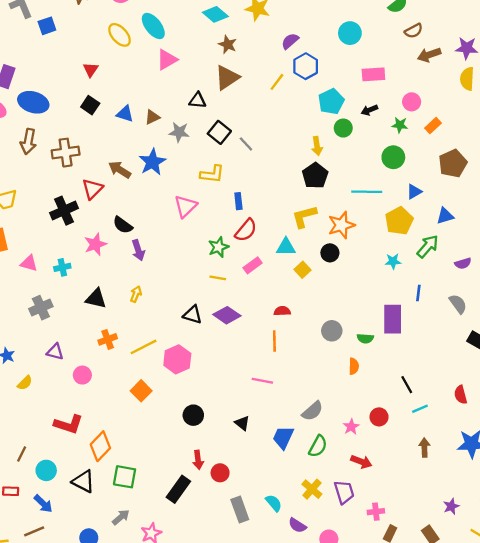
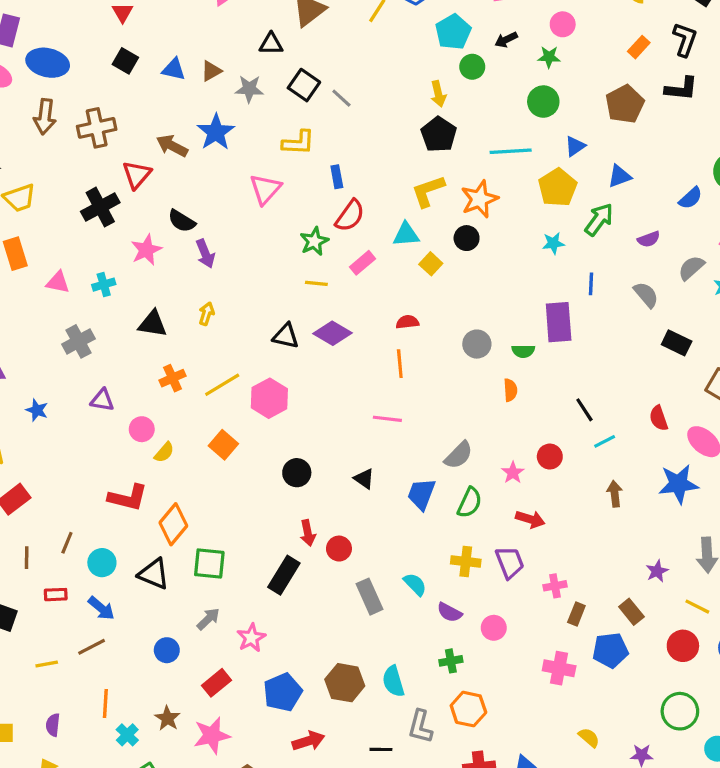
orange rectangle: (433, 126) -> (639, 47), moved
yellow semicircle: (25, 383) -> (164, 452), moved
yellow cross: (312, 489) -> (466, 562), turned -30

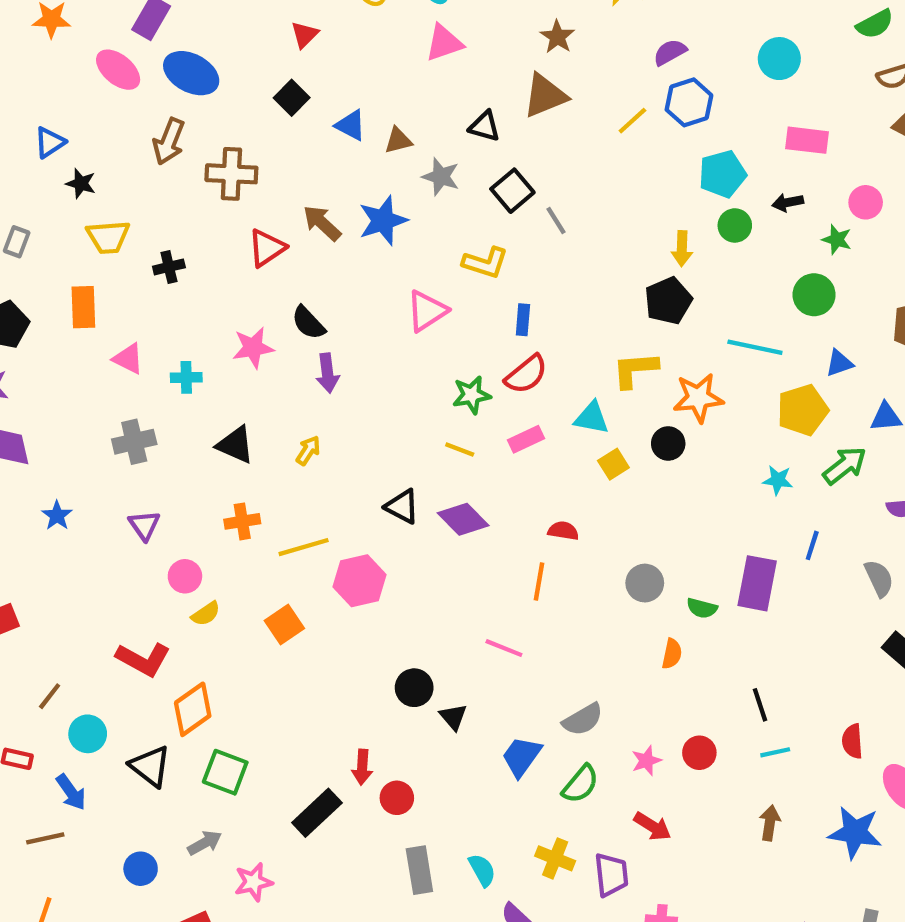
black cross: (100, 207) -> (169, 267), moved, size x0.6
purple triangle: (102, 400) -> (144, 525), turned 30
black circle: (297, 473) -> (414, 688), moved

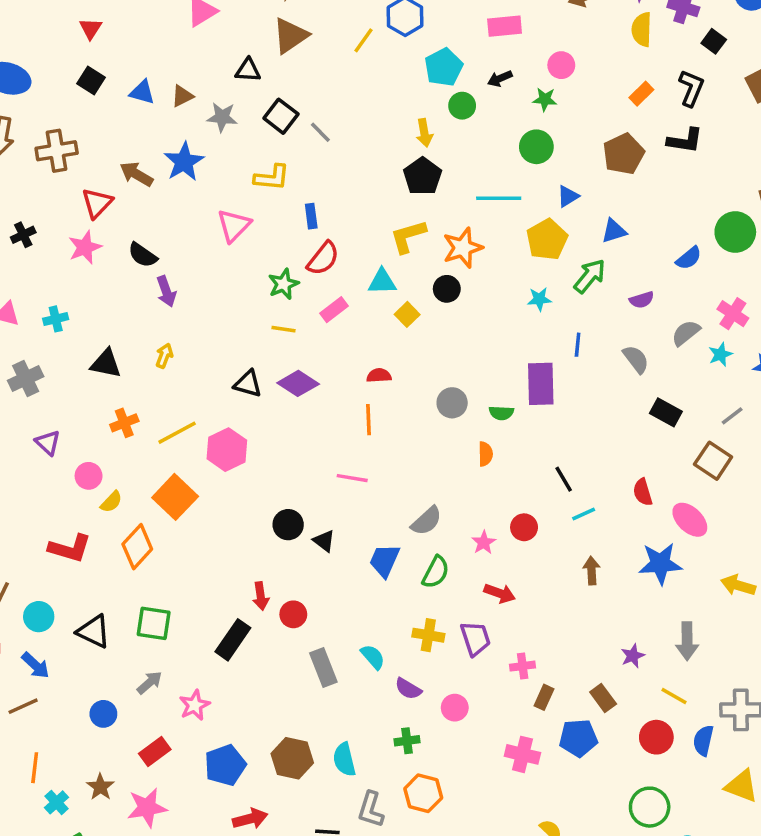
pink star: (253, 348) -> (85, 247), moved
orange square: (284, 625) -> (175, 497), size x1.4
orange diamond: (193, 709) -> (137, 547), moved

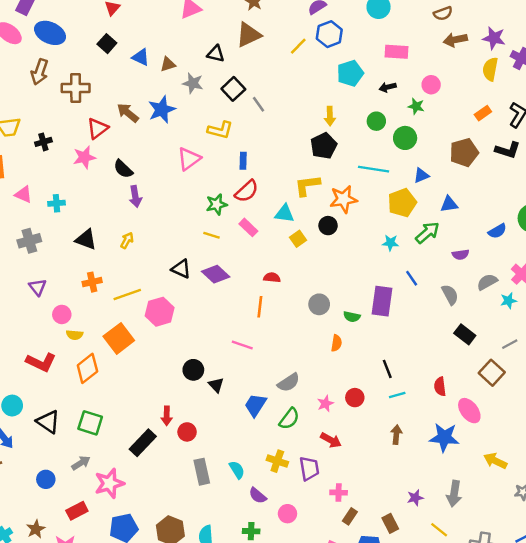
green circle: (462, 106) -> (376, 121), moved
pink rectangle: (334, 310) -> (248, 227), turned 72
blue line: (578, 345) -> (412, 278), turned -49
yellow semicircle: (111, 502) -> (75, 335), turned 42
pink star: (195, 705) -> (109, 483), size x1.4

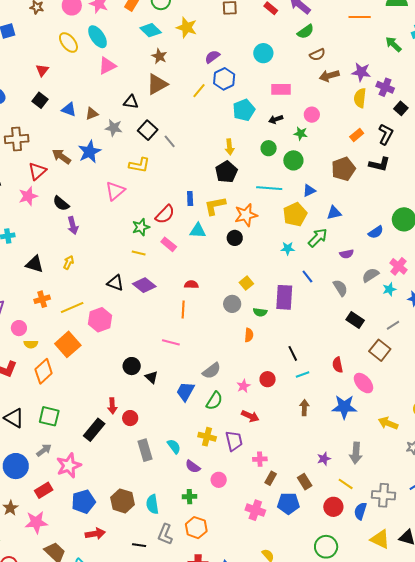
blue rectangle: (243, 161) -> (190, 199), moved
yellow square: (298, 239) -> (246, 283), moved
blue circle: (46, 479) -> (16, 466), size x1.6

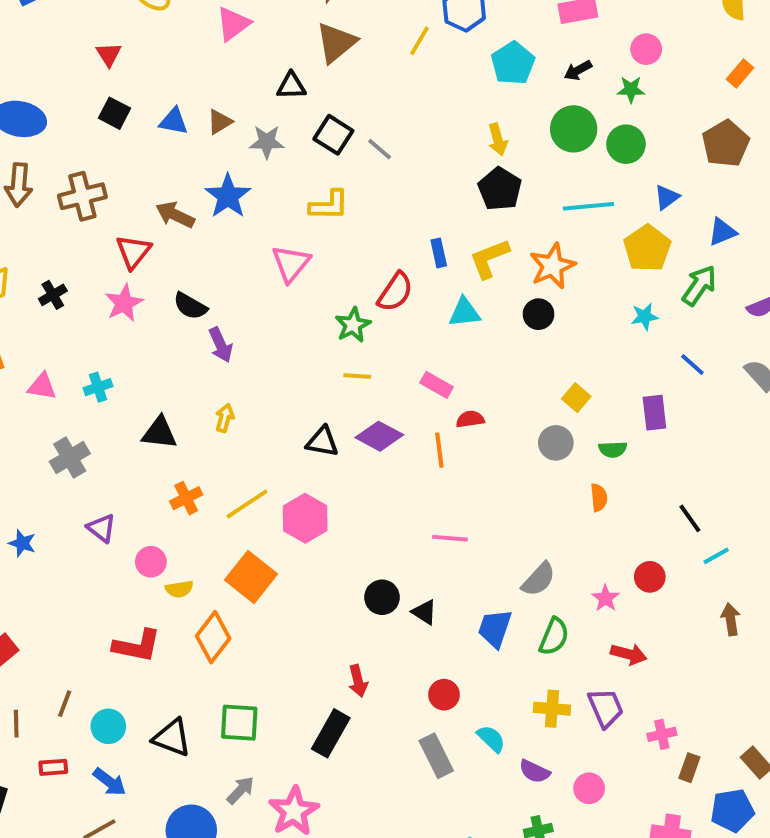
green circle: (269, 148) -> (574, 129), size x1.5
pink rectangle: (169, 244) -> (437, 385), moved
purple rectangle: (284, 297) -> (654, 413), size x0.7
orange line: (183, 309) -> (439, 450), moved
red circle: (130, 418) -> (444, 695), moved

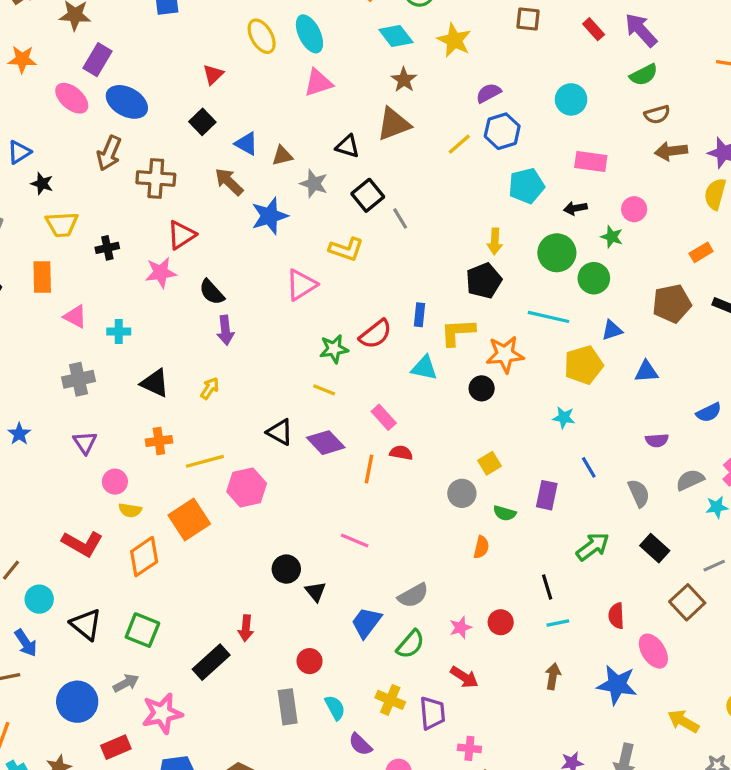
brown arrow: (175, 215) -> (229, 182), moved
green arrow: (699, 286) -> (593, 547), moved

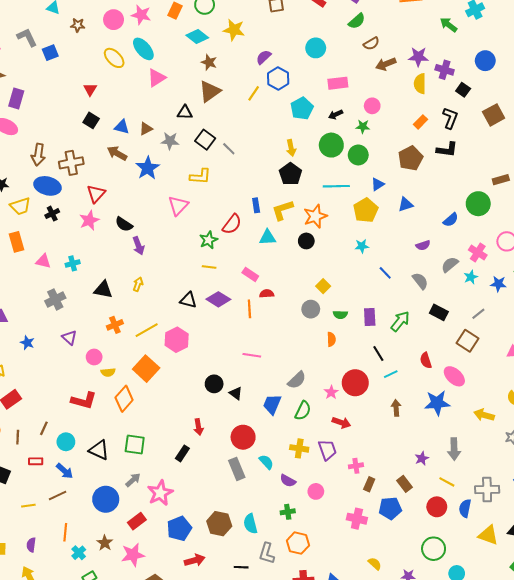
blue ellipse: (127, 102) -> (48, 186), moved
purple rectangle: (547, 495) -> (370, 317), moved
red circle: (501, 622) -> (355, 383), size x1.6
red circle: (310, 661) -> (243, 437), size x1.5
black rectangle: (211, 662) -> (182, 453), size x0.7

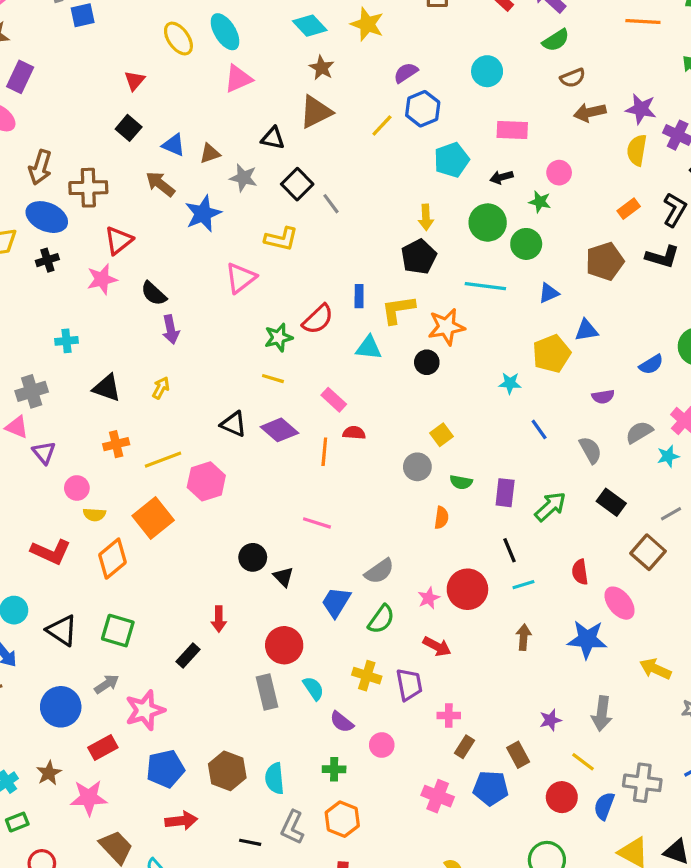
yellow pentagon: (366, 210) -> (552, 354), moved
pink triangle: (43, 261) -> (17, 427), moved

